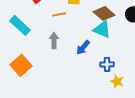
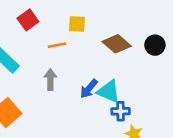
cyan triangle: (102, 29) -> (109, 91), moved

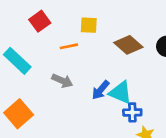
gray arrow: (50, 79) -> (62, 81), turned 114

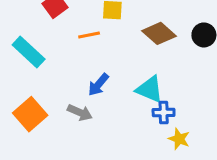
gray arrow: (62, 81) -> (80, 113), moved
blue arrow: (101, 90) -> (98, 85), moved

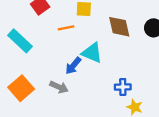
brown diamond: (159, 33) -> (119, 27), turned 35
cyan triangle: (150, 89) -> (92, 53), moved

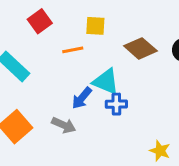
brown diamond: (119, 27) -> (140, 48), turned -35
blue cross: (123, 87) -> (116, 104), moved

